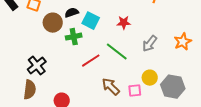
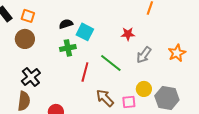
brown circle: (53, 23) -> (25, 39), moved
red star: (124, 23) -> (128, 34), moved
red line: (91, 61) -> (85, 72), turned -42

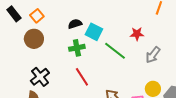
orange square: (28, 16) -> (37, 16), turned 32
green line: (111, 63) -> (115, 51), moved
red line: (85, 72) -> (82, 77), moved, turned -48

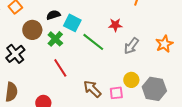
brown circle: (34, 39) -> (32, 30), moved
green cross: (77, 48) -> (55, 39), turned -35
black cross: (40, 77) -> (15, 54), moved

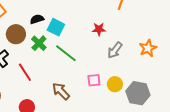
green line: (93, 42) -> (66, 53), moved
red line: (60, 68) -> (25, 72), moved
brown arrow: (92, 89) -> (61, 91), moved
pink square: (116, 93) -> (94, 80), moved

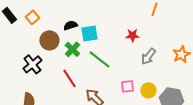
cyan square: (56, 27) -> (89, 33), turned -36
red line: (25, 72) -> (69, 78), moved

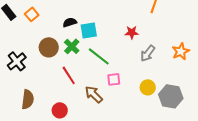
brown circle: (49, 40) -> (49, 47), moved
black cross: (32, 64) -> (17, 61), moved
pink square: (127, 86) -> (114, 79), moved

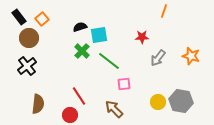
brown circle: (49, 47) -> (29, 38), moved
orange star: (181, 51) -> (191, 56), turned -30
red line: (69, 75) -> (79, 96), moved
yellow circle: (148, 87) -> (158, 102), moved
brown arrow: (94, 94) -> (114, 109), moved

